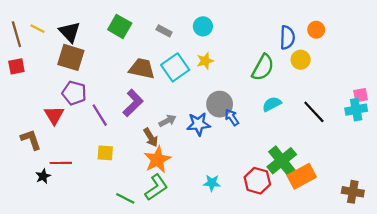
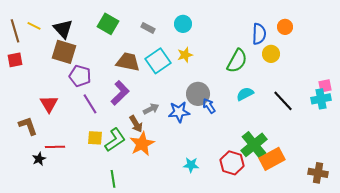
purple pentagon: (74, 93) -> (80, 76), moved
green L-shape: (156, 187) -> (115, 140), moved
green line: (125, 198) -> (113, 179), turned 54

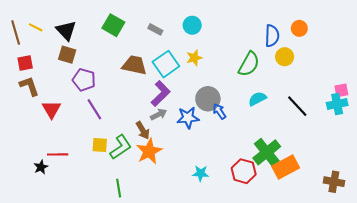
brown square: (64, 52) -> (67, 55), size x0.7
red square: (15, 60) -> (25, 63), moved
purple L-shape: (120, 93) -> (161, 93), moved
brown L-shape: (28, 126) -> (29, 86), moved

